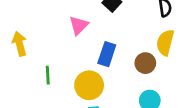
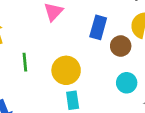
blue rectangle: (107, 54) -> (98, 27), moved

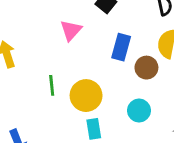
green line: (25, 62) -> (52, 85), moved
cyan circle: (127, 83) -> (139, 111), moved

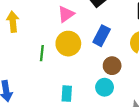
brown circle: (146, 68) -> (112, 66), moved
yellow circle: (86, 96) -> (68, 44), moved

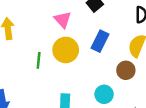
pink triangle: (66, 14) -> (63, 20), turned -36
brown circle: (112, 66) -> (126, 70), moved

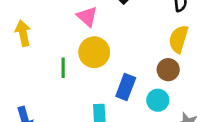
blue rectangle: (100, 41) -> (126, 87), moved
cyan circle: (104, 94) -> (158, 100), moved

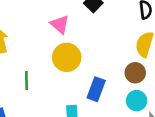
green line: (63, 68) -> (27, 81), moved
cyan circle: (158, 100) -> (137, 101), moved

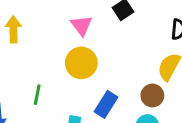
green line: (27, 81) -> (37, 95), moved

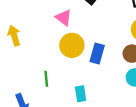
blue rectangle: (106, 104) -> (97, 54), moved

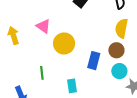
pink triangle: (64, 18) -> (43, 26), moved
blue rectangle: (97, 54) -> (94, 61), moved

